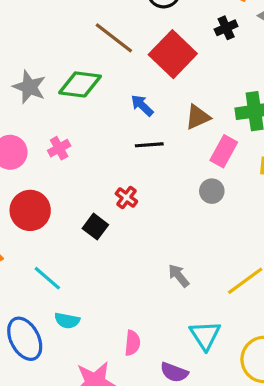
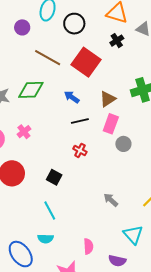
pink rectangle: (224, 151) -> (111, 124), moved
red cross: (126, 198) -> (80, 150), moved
cyan line: (47, 278) -> (50, 210), moved, turned 30

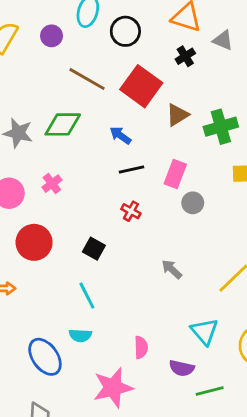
brown triangle: (108, 99) -> (177, 115), moved
gray arrow: (111, 200) -> (172, 269), moved

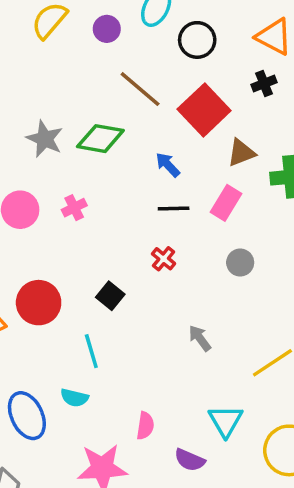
pink rectangle: (175, 174) -> (226, 203), moved
red circle: (34, 242) -> (39, 303), moved

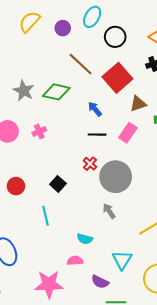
gray circle: (240, 263) -> (116, 177), moved, size x2.0
red circle: (39, 303) -> (16, 186), size x0.7
cyan semicircle: (74, 398) -> (85, 239), moved
pink semicircle: (145, 426) -> (75, 261), turned -105

